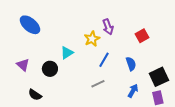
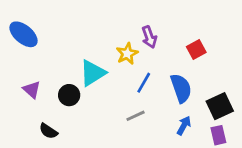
blue ellipse: (30, 25) -> (23, 34), moved
cyan triangle: (67, 53) -> (93, 73), size x1.5
blue semicircle: (131, 64) -> (181, 88), size x1.5

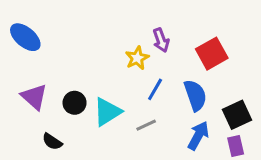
red square: (196, 49) -> (212, 54), size x1.5
cyan triangle: (93, 73) -> (107, 112), moved
purple triangle: (32, 90) -> (34, 97), size x1.4
blue arrow: (184, 126) -> (198, 136), size x1.4

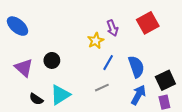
red square: (212, 54) -> (148, 23), moved
black circle: (75, 103) -> (52, 60), moved
cyan triangle: (107, 112) -> (60, 95), moved

